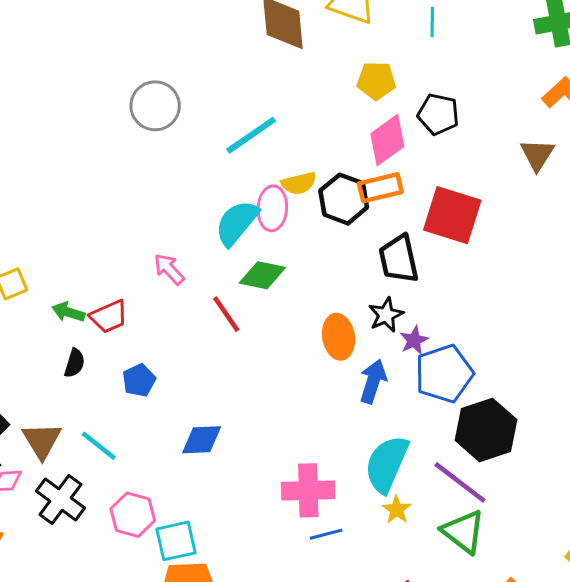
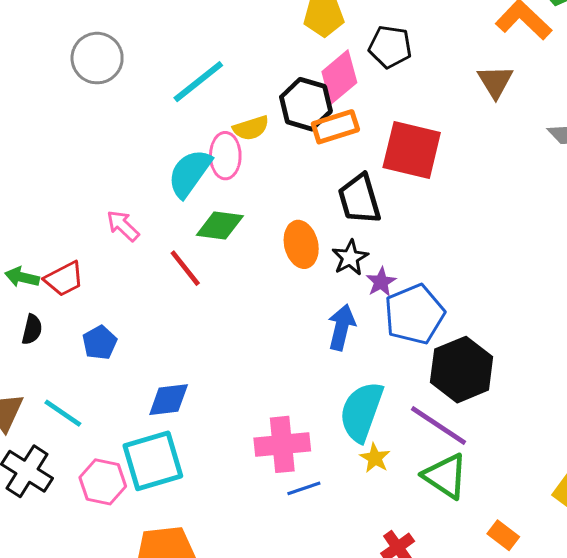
black hexagon: (344, 199) -> (306, 104), moved
orange ellipse: (339, 337) -> (301, 244), moved
cyan square: (176, 541) -> (153, 461), moved, size x1.4

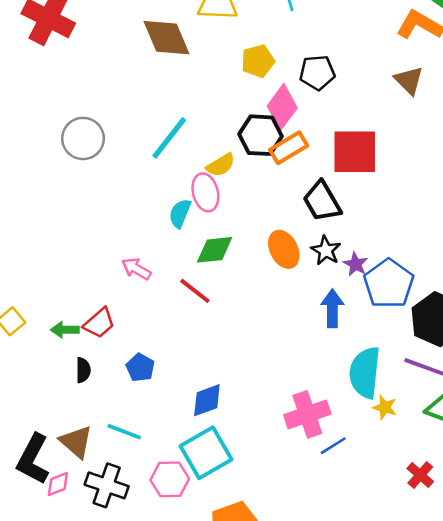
cyan semicircle: (190, 173) -> (180, 213), size x0.7

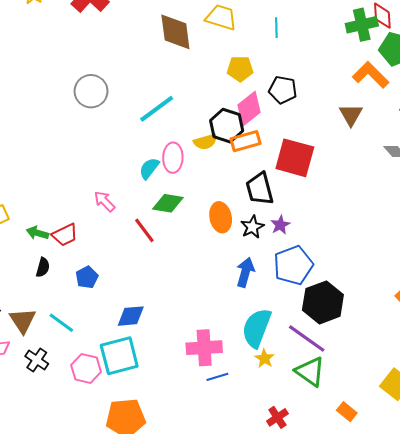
yellow semicircle: (221, 165) -> (205, 142), moved
purple star: (355, 264) -> (280, 225), moved
black cross: (107, 485) -> (37, 360), size x0.7

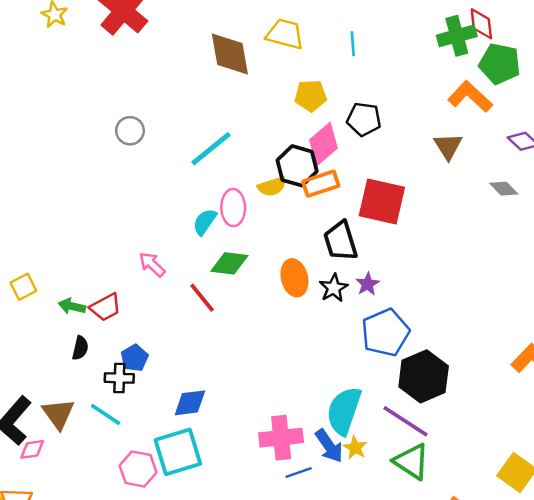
gray circle: (91, 91) -> (130, 131), size x0.7
blue arrow: (245, 272) -> (329, 446), moved, turned 132
black cross: (37, 360) -> (119, 378), moved, turned -30

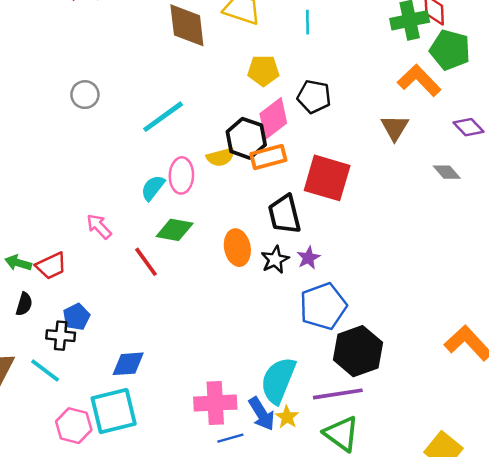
purple line: (406, 421) -> (338, 394), turned -45

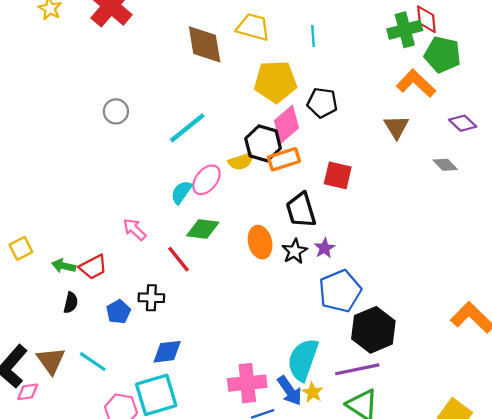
yellow pentagon: (263, 71) -> (275, 82), size x1.5
pink ellipse: (181, 175) -> (206, 180), turned 40
red square: (327, 178) -> (338, 175), size x0.7
black cross: (61, 336) -> (151, 298), moved

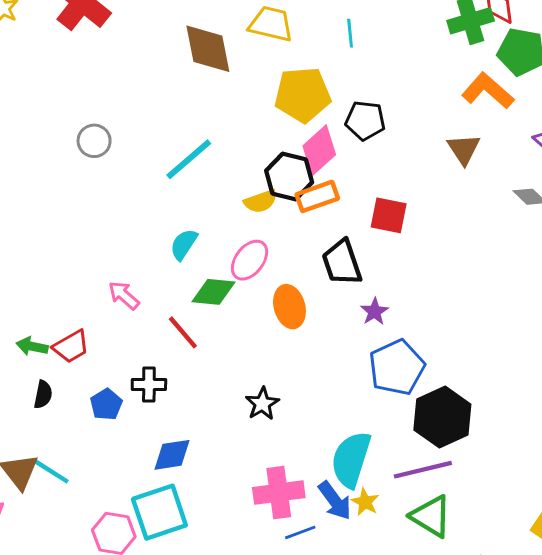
pink ellipse: (206, 180) -> (250, 260), moved
black star: (295, 251) -> (262, 404), moved
cyan line: (93, 362) -> (51, 471), moved

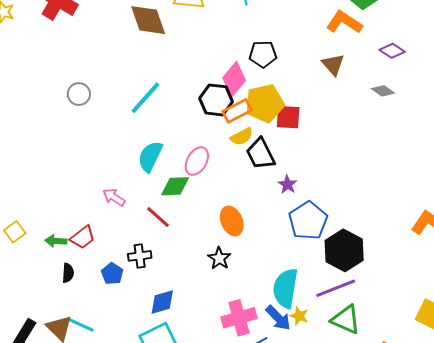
yellow pentagon: (303, 95) -> (265, 103), moved
yellow semicircle: (261, 201) -> (242, 137), moved
cyan semicircle: (184, 244) -> (150, 156), size x1.4
orange ellipse: (289, 307) -> (232, 221), moved

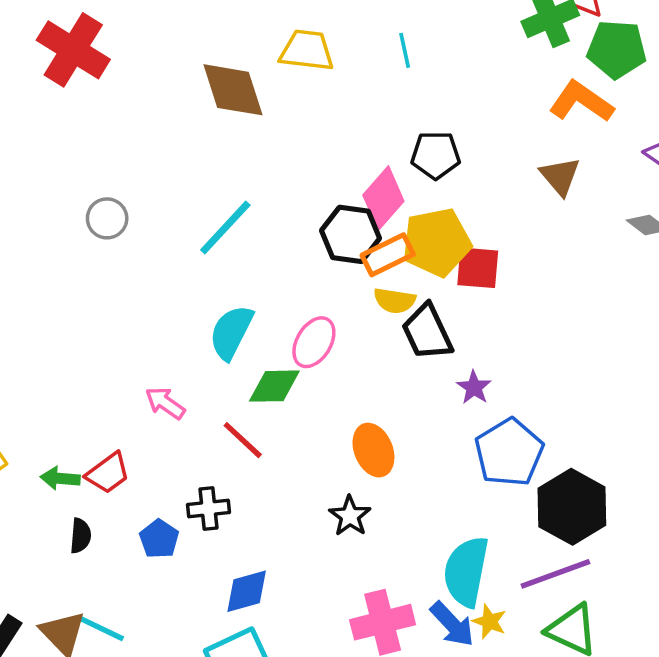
yellow semicircle: (242, 137) -> (395, 301), turned 35

